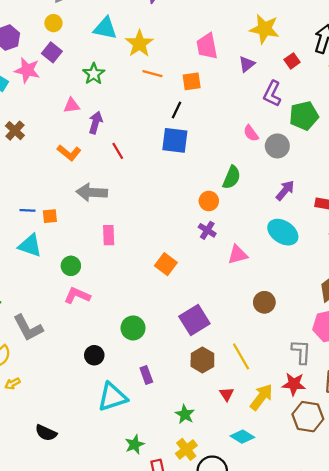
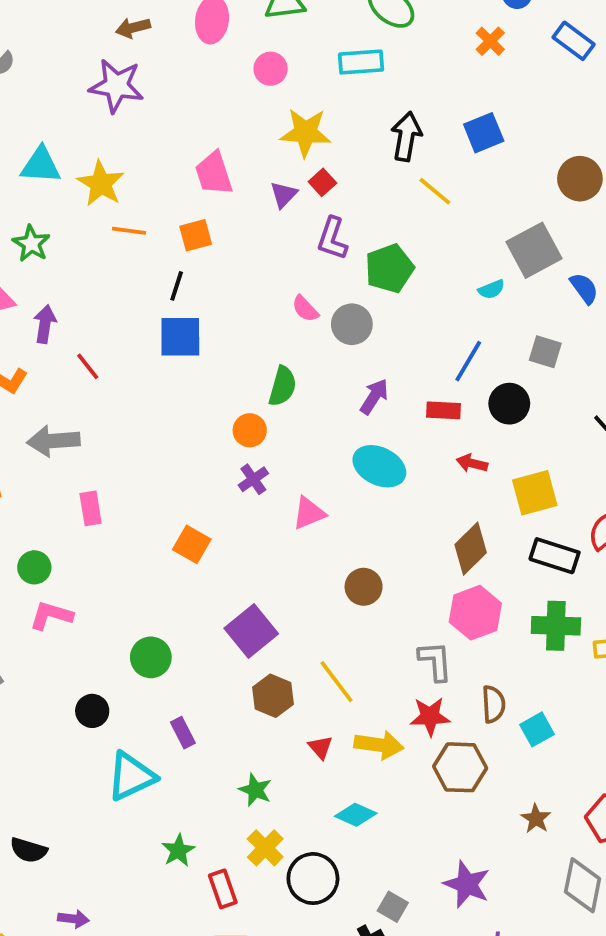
red square: (292, 61) -> (322, 182), moved
purple cross: (207, 230) -> (253, 479), turned 30
yellow arrow: (261, 397) -> (379, 745), turned 68

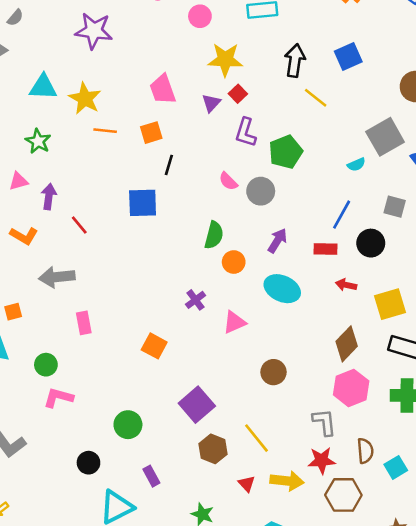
black line: (177, 286) -> (169, 165), moved
orange circle: (250, 430) -> (234, 262), moved

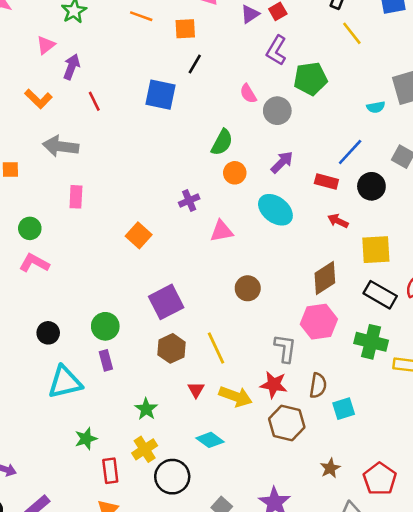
pink triangle: (18, 181) -> (46, 45), turned -36
green circle: (128, 425) -> (105, 326), moved

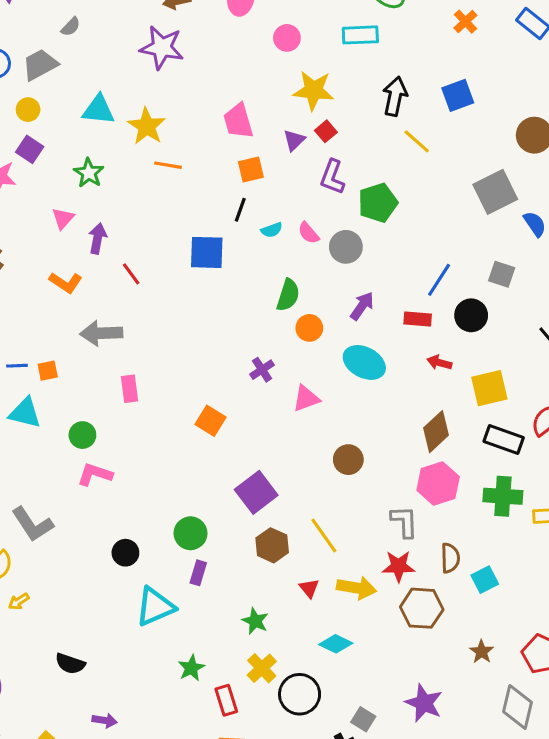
orange square: (185, 29) -> (251, 170), moved
cyan semicircle: (376, 107) -> (272, 230), moved
purple rectangle: (106, 360) -> (198, 573), turned 42

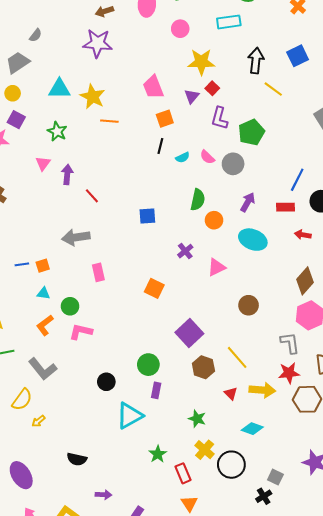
blue square: (207, 252) -> (147, 216), moved, size x0.7
orange L-shape: (66, 283) -> (45, 325), moved, turned 115
cyan triangle: (25, 413) -> (43, 293), moved, size x0.6

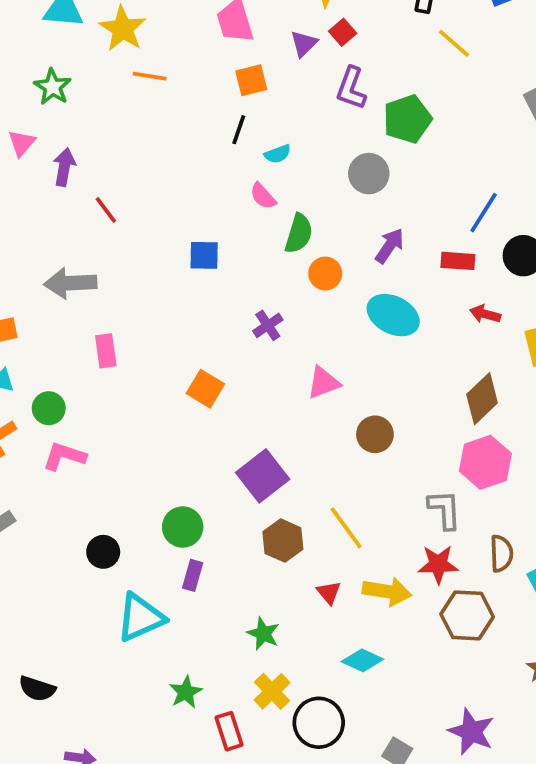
pink semicircle: (207, 157) -> (263, 196), moved
pink triangle: (216, 267) -> (323, 383), moved

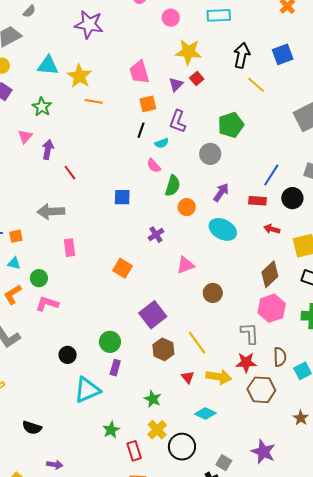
purple L-shape: (351, 88) -> (178, 121), moved

